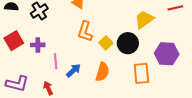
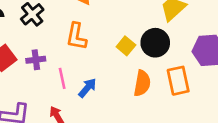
orange L-shape: (85, 32) -> (76, 36), moved
orange semicircle: (102, 72) -> (142, 83), moved

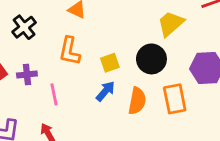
yellow square: (126, 46) -> (110, 63), moved, turned 30
blue arrow: (87, 88) -> (105, 91), moved

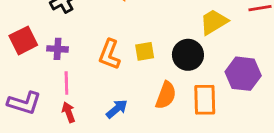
orange L-shape: (70, 51) -> (109, 54), moved
blue arrow: (105, 91) -> (117, 109), moved
pink line: (54, 94) -> (66, 83), moved

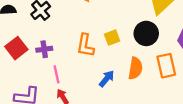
blue arrow: (117, 109) -> (107, 79), moved

